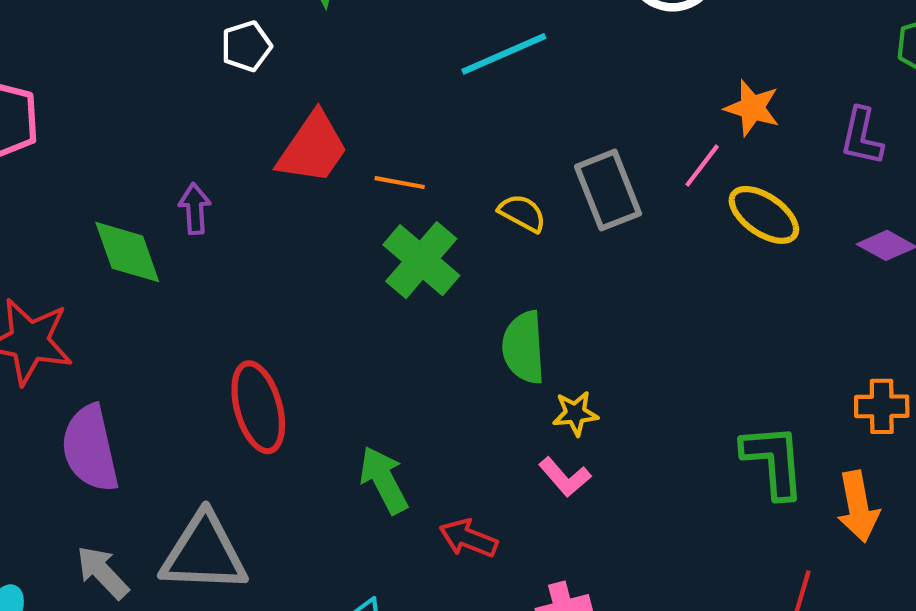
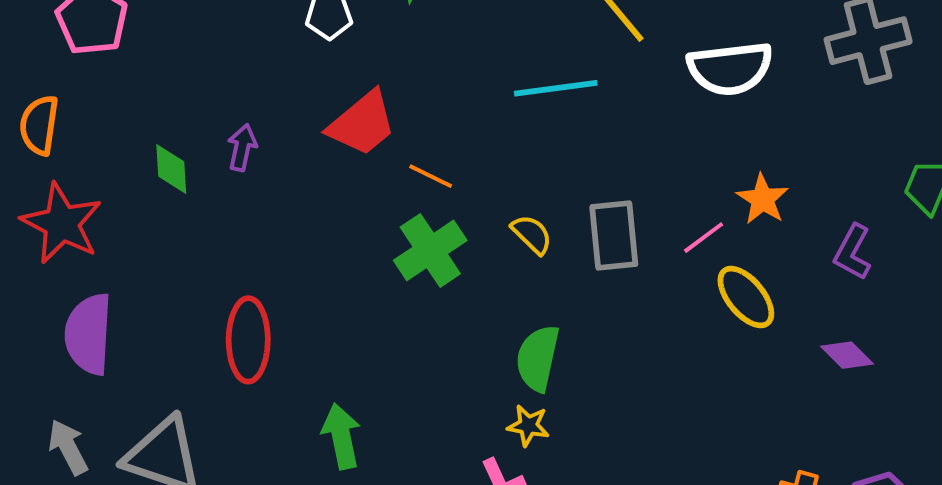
green diamond: (127, 252) -> (171, 169), size x0.7
green semicircle: (524, 347) -> (538, 358), moved

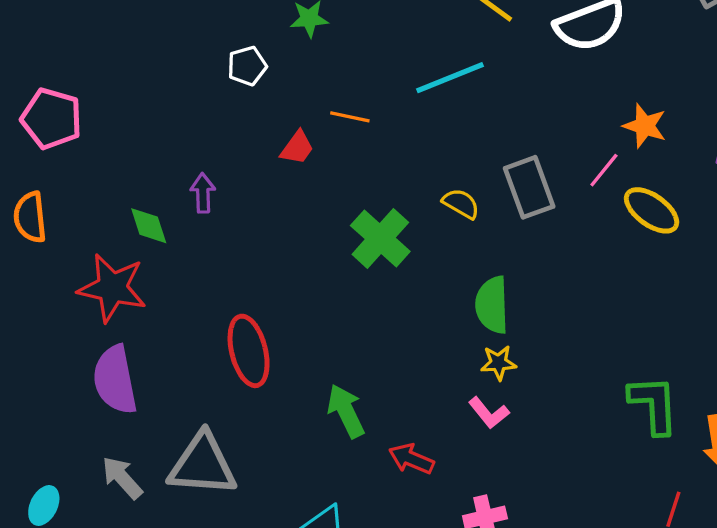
red trapezoid: (362, 124) -> (297, 148), size x0.6
orange line: (431, 176) -> (350, 117), moved
red star: (62, 223) -> (112, 288), moved

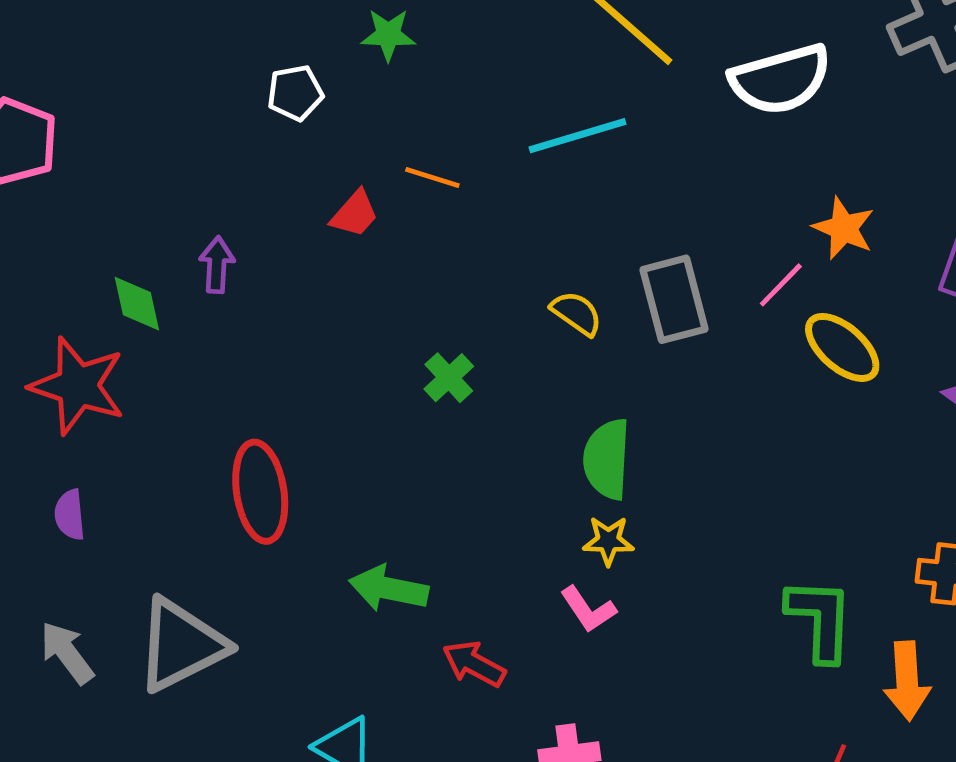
green cross: (380, 238) -> (449, 378), moved, size x0.6
purple semicircle: (115, 380) -> (70, 515), size x0.5
green arrow: (346, 411) -> (389, 588), turned -58
gray triangle: (202, 465) -> (181, 645), turned -36

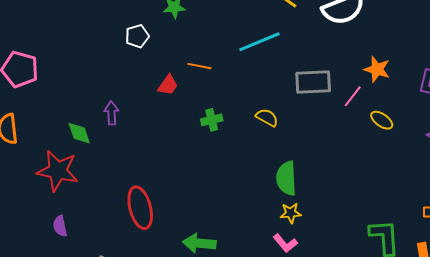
gray rectangle: (674, 299) -> (313, 82), moved, turned -72
yellow ellipse: (842, 347) -> (382, 120), size x0.7
green cross: (449, 378) -> (212, 120), moved, turned 35

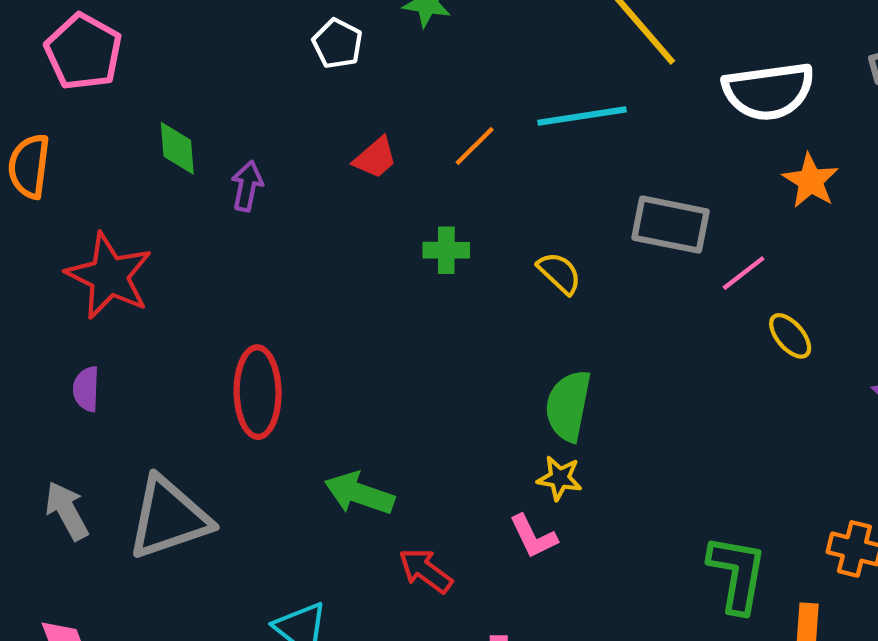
white pentagon: (137, 36) -> (337, 44), turned 30
orange line: (199, 66) -> (475, 146), moved, turned -70
orange star: (377, 69) -> (811, 181), moved
green diamond: (79, 133) -> (177, 148), moved

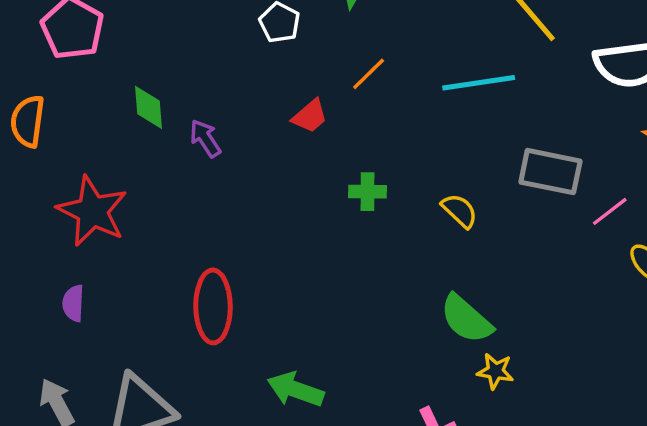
orange line: (475, 146) -> (369, 74), moved
purple arrow: (247, 186) -> (205, 138), turned -45
green semicircle: (568, 406) -> (466, 319), turned -60
yellow star: (560, 478) -> (495, 371), moved

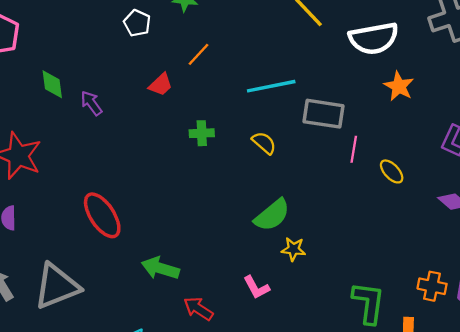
cyan line: (479, 83) -> (271, 86), moved
pink line: (610, 211) -> (354, 149), moved, turned -40
red ellipse: (213, 306) -> (102, 215), turned -30
green semicircle: (466, 319) -> (272, 215), turned -78

